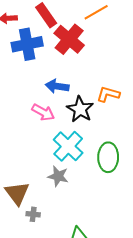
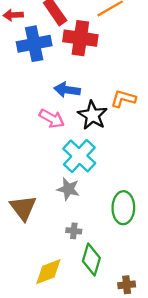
red cross: (69, 39) -> (80, 38), turned -32
green ellipse: (108, 157) -> (123, 208), moved
gray cross: (33, 214) -> (74, 231), moved

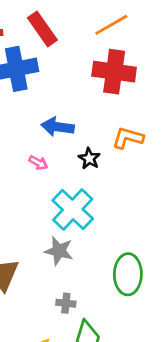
red cross: (80, 38) -> (114, 72), moved
black star: (92, 115) -> (89, 158), size x0.6
pink arrow: (52, 119) -> (38, 163), size x0.6

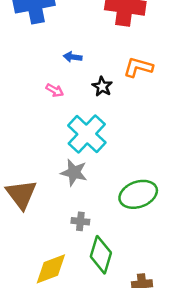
blue arrow: (58, 127) -> (73, 57), size x0.6
green ellipse: (128, 274) -> (138, 194), turned 69

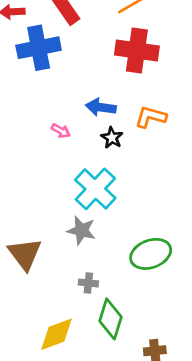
blue arrow: (73, 57) -> (101, 107), moved, size x1.5
pink arrow: (55, 90) -> (61, 131), moved

